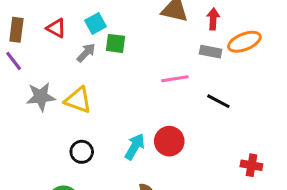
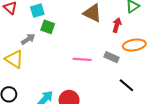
gray rectangle: (211, 52) -> (112, 57), moved
gray arrow: (86, 53) -> (28, 39), moved
black line: (218, 101) -> (126, 85), moved

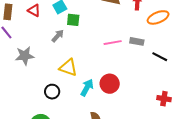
gray rectangle: (112, 57) -> (137, 41), moved
yellow triangle: (14, 59) -> (68, 67), moved

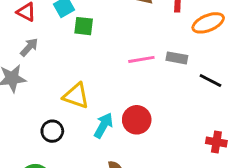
gray arrow: (58, 36) -> (29, 47), moved

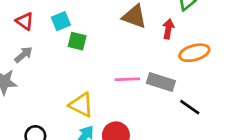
gray rectangle: (177, 58) -> (161, 82), size x1.4
yellow triangle: (76, 96) -> (81, 105), moved

